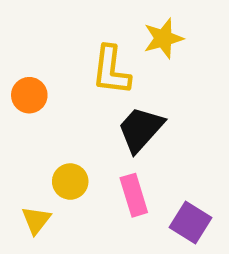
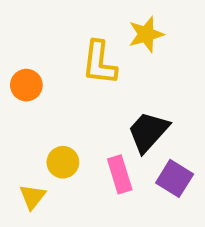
black trapezoid: (141, 129) -> (148, 132), moved
purple square: (191, 222) -> (175, 178), moved

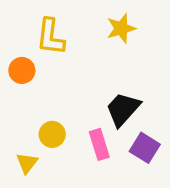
yellow L-shape: (99, 63) -> (50, 37), moved

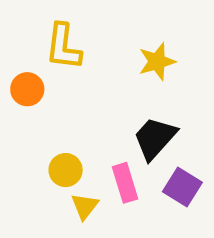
yellow star: (121, 28) -> (157, 62), moved
yellow triangle: (27, 163) -> (85, 206), moved

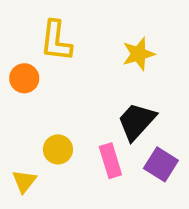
yellow triangle: (85, 206) -> (24, 181), moved

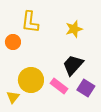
yellow circle: (58, 149) -> (31, 80), size x1.6
pink rectangle: (110, 161) -> (59, 86), turned -36

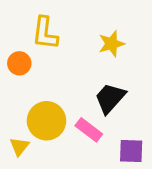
purple square: (86, 88) -> (131, 151), moved, turned -30

